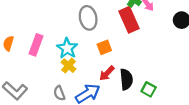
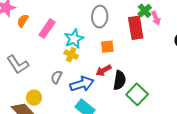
yellow cross: (69, 66) -> (71, 55), turned -32
green square: (149, 89) -> (137, 94), size x1.5
gray semicircle: (59, 93) -> (56, 77), turned 32

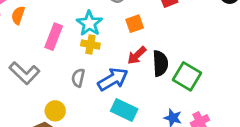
pink rectangle: (47, 29) -> (54, 37), moved

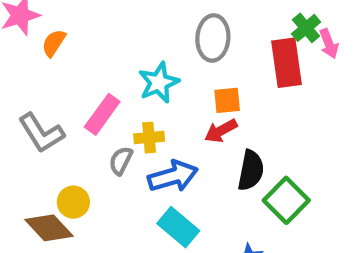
pink rectangle: (54, 37) -> (102, 114), moved
yellow cross: (90, 45) -> (149, 138), moved, turned -30
red arrow: (137, 55) -> (221, 131), moved

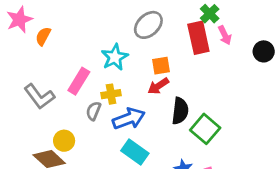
gray ellipse: (213, 38) -> (148, 25), turned 48
pink arrow: (329, 44) -> (225, 35), moved

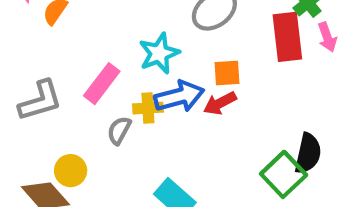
gray L-shape: (39, 96) -> (40, 101), turned -76
black semicircle: (180, 111) -> (308, 153), moved
blue arrow: (129, 119) -> (179, 96), moved

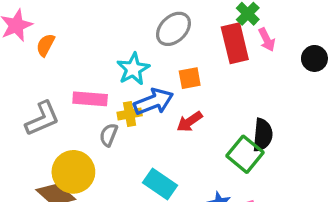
pink rectangle: (102, 84) -> (90, 99), turned 64
red arrow: (220, 103) -> (189, 122), moved
yellow circle: (71, 171) -> (73, 172), size x1.6

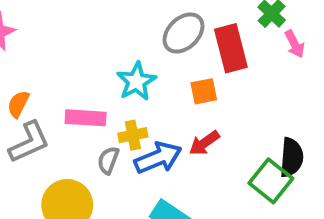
red rectangle: (235, 43) -> (231, 48), moved
orange semicircle: (46, 45) -> (18, 104), moved
blue arrow: (154, 102) -> (158, 158), moved

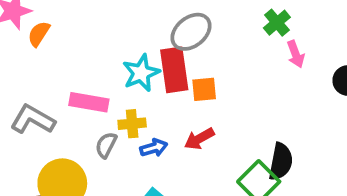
red rectangle: (231, 48) -> (174, 70), moved
orange semicircle: (18, 104) -> (39, 34), moved
gray L-shape: (29, 142) -> (33, 119), turned -132
blue arrow: (158, 158) -> (154, 148), size x0.6

